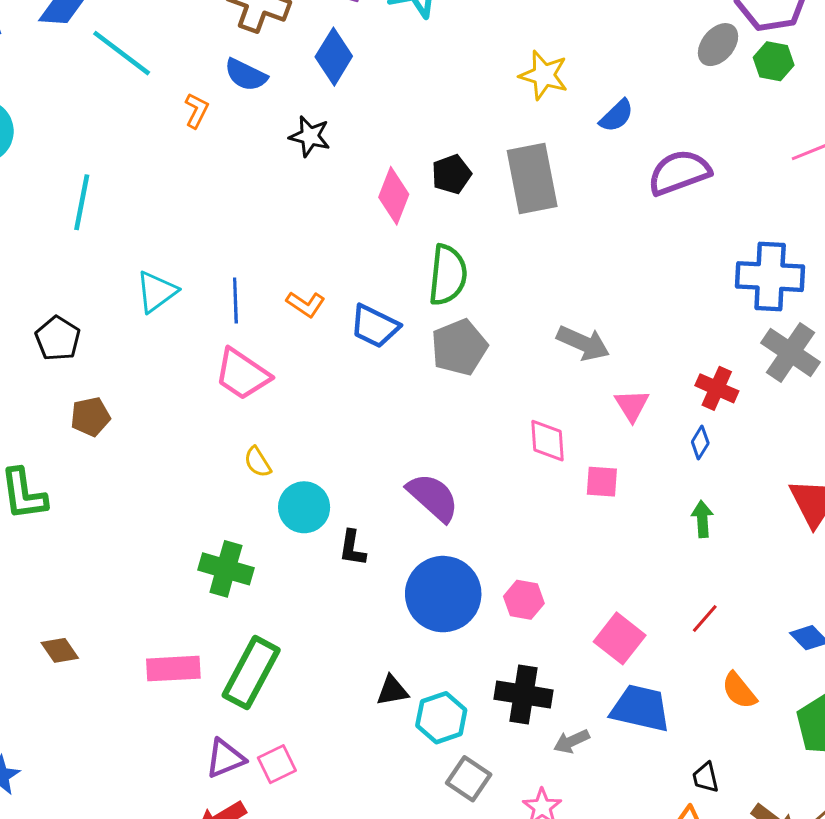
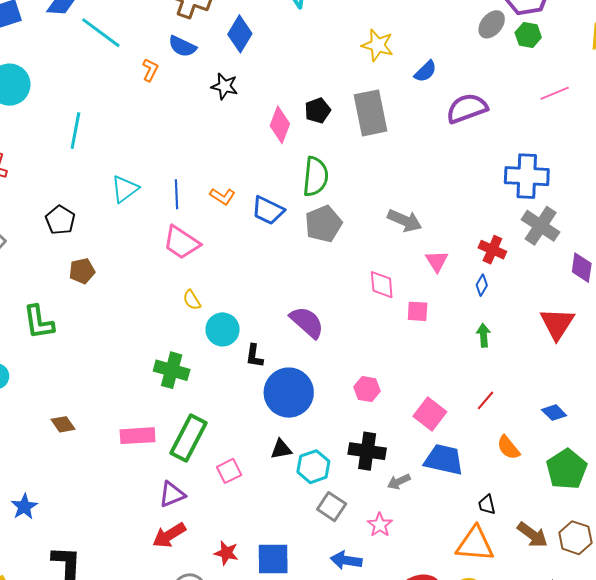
blue circle: (443, 594) -> (289, 393), moved
pink square: (277, 764) -> (229, 471), moved

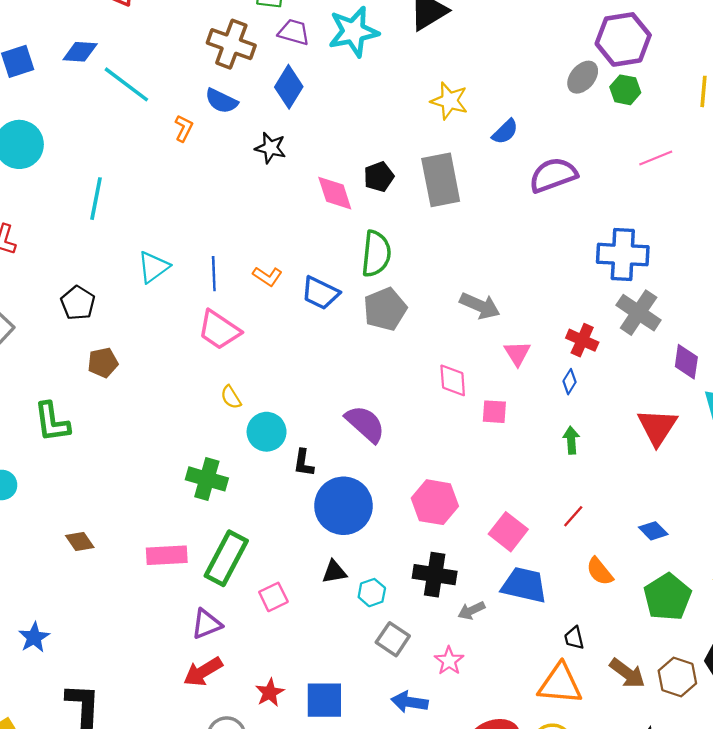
pink diamond: (280, 125) -> (335, 193), turned -39
pink hexagon: (367, 389) -> (435, 502), size x1.5
cyan hexagon: (313, 467) -> (372, 593), size x0.7
red star: (226, 553) -> (270, 693), turned 30

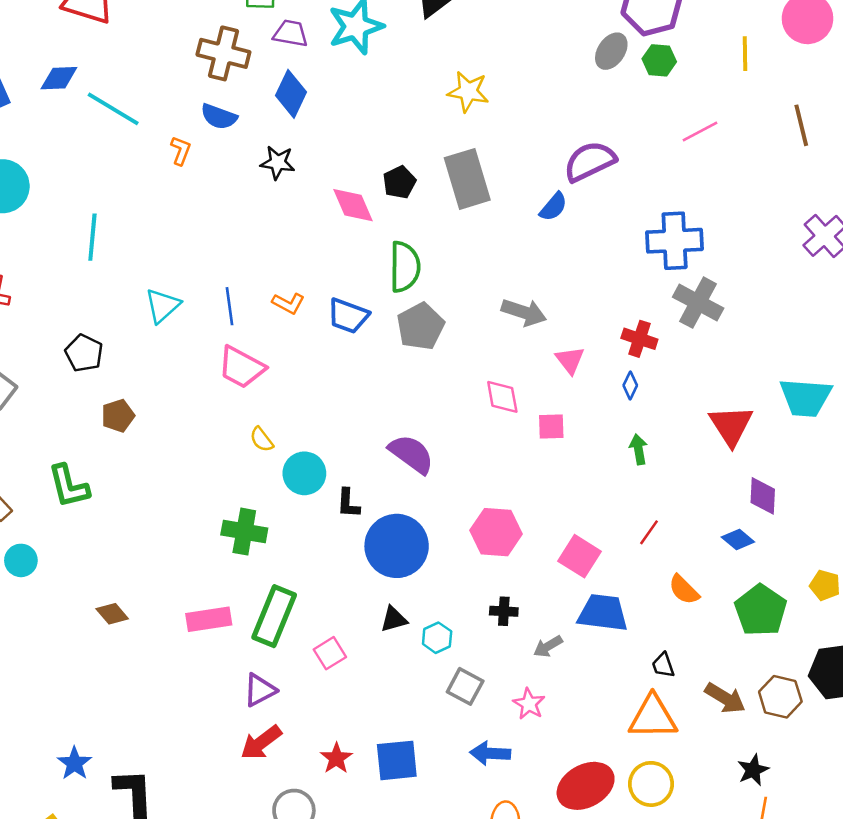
blue semicircle: (505, 132) -> (553, 207), moved
purple diamond: (686, 362) -> (763, 496), moved
black cross: (435, 575) -> (504, 611), size x0.6
blue star: (34, 637) -> (75, 763), moved

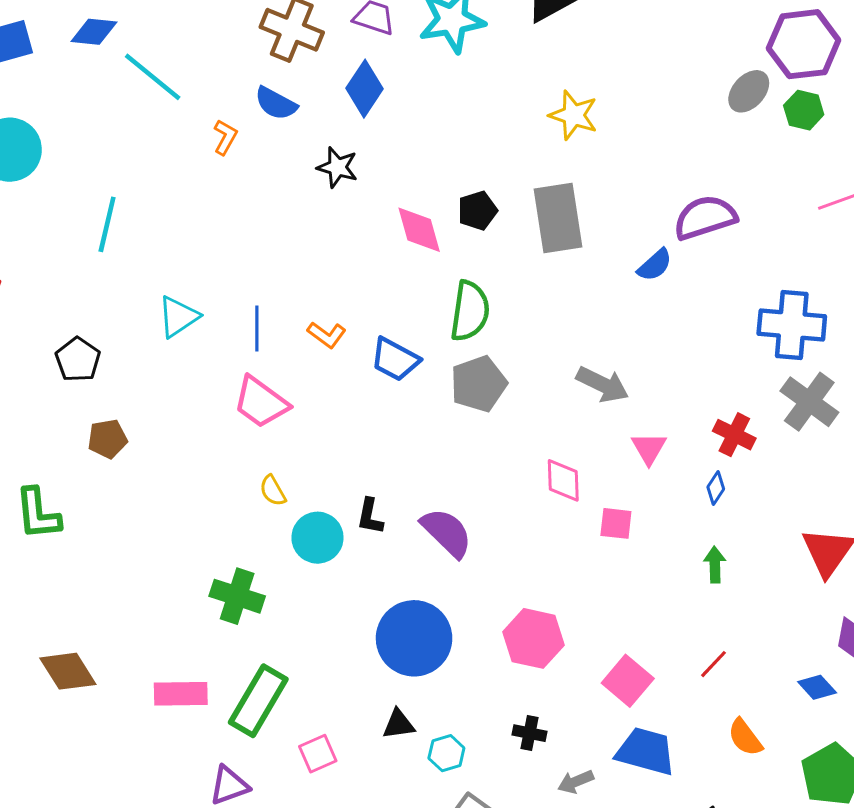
black L-shape: (348, 503) -> (370, 516), moved
brown diamond: (112, 614) -> (68, 671), size x1.5

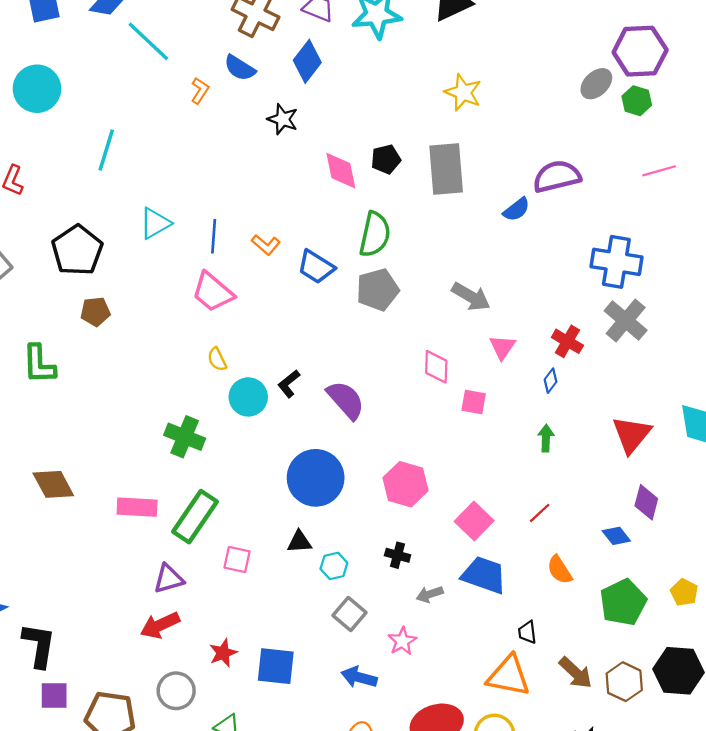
black pentagon: (78, 360) -> (77, 250), size x1.5
black L-shape: (370, 516) -> (289, 384), turned 36
pink square: (318, 754) -> (237, 560), turned 32

